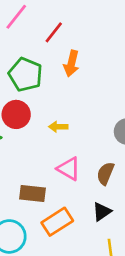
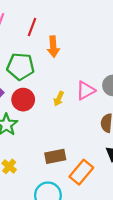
yellow arrow: (58, 127) -> (59, 99), turned -48
pink triangle: (69, 169) -> (86, 90), moved, turned -42

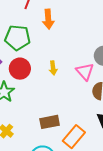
pink triangle: (86, 90) -> (85, 72), moved, turned -42
yellow arrow: (59, 99) -> (53, 68), turned -32

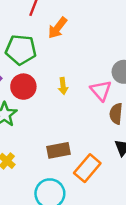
orange arrow: (48, 19) -> (58, 28), turned 42

